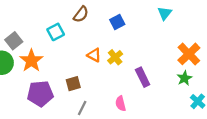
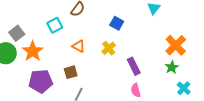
blue square: (117, 22) -> (117, 23), moved, turned -32
orange triangle: (94, 55) -> (79, 46), moved
pink semicircle: (121, 104) -> (136, 90), moved

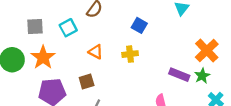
gray square: (17, 33) -> (35, 27), moved, turned 35
yellow cross: (109, 48) -> (130, 54), turned 32
purple rectangle: (134, 66) -> (179, 75), moved, turned -42

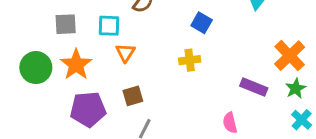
cyan square: (68, 28) -> (109, 26), turned 30
orange triangle: (96, 52) -> (125, 53), moved, turned 35
green star: (202, 76) -> (296, 88), moved

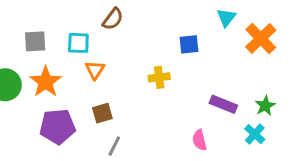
blue square: (202, 23) -> (189, 44), moved, turned -36
orange cross: (290, 56) -> (261, 38), moved
cyan cross: (302, 120) -> (255, 134), moved

